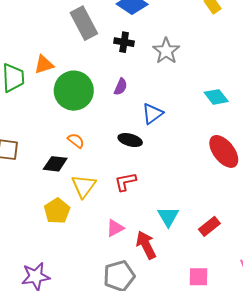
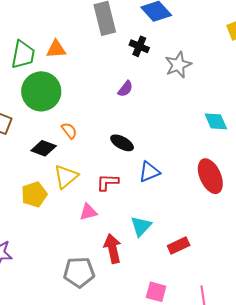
green circle: (74, 91) -> (41, 91), moved
blue triangle: (153, 114) -> (149, 172), moved
pink triangle: (115, 228) -> (88, 212), moved

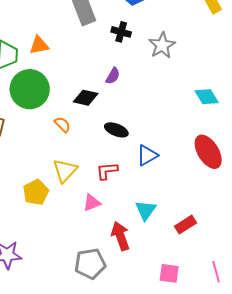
black diamond: (44, 148) -> (86, 98), moved

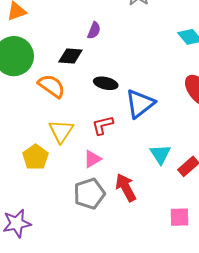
orange semicircle: (62, 124) -> (52, 86), size x1.6
blue triangle: (147, 155) -> (140, 104), size x1.4
cyan triangle: (146, 210) -> (160, 154), moved
gray pentagon: (90, 264) -> (89, 194), moved

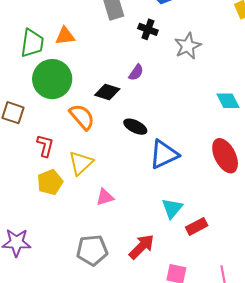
red L-shape: (103, 125) -> (45, 146), moved, turned 105
red arrow: (126, 187) -> (142, 247), moved, turned 60
gray pentagon: (89, 194) -> (92, 250), moved

